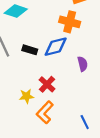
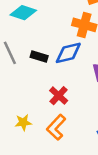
yellow star: (27, 96) -> (23, 122), moved

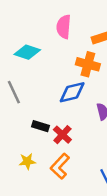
black rectangle: (39, 57) -> (41, 126), moved

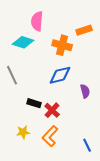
pink semicircle: (64, 27) -> (37, 21), moved
orange cross: (88, 64) -> (62, 45), moved

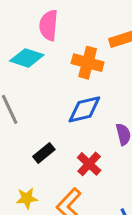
black rectangle: (34, 103) -> (44, 153), turned -56
red cross: (52, 110) -> (89, 164), moved

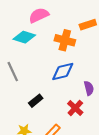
pink semicircle: (49, 25) -> (39, 15), turned 60
red cross: (89, 164) -> (75, 108), moved

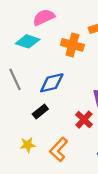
blue diamond: (63, 72) -> (52, 83), moved

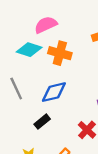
orange cross: (72, 45) -> (60, 53), moved

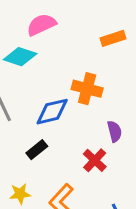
orange cross: (60, 53) -> (87, 89), moved

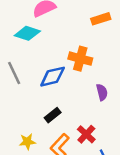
black rectangle: (37, 150) -> (53, 115), moved
red cross: (95, 160) -> (86, 134), moved

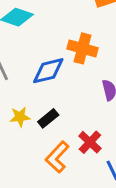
yellow star: (27, 142) -> (20, 117), moved

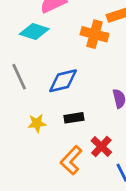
orange cross: (82, 48) -> (95, 34), moved
black rectangle: (48, 118) -> (74, 118), moved, turned 30

